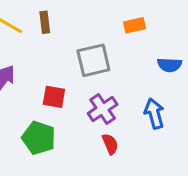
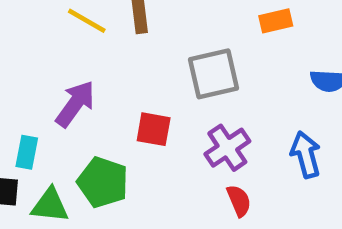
green pentagon: (39, 138) -> (103, 182), moved

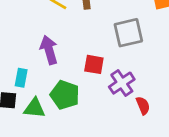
purple arrow: (75, 104) -> (49, 50), turned -52
purple cross: (227, 148) -> (122, 83), moved

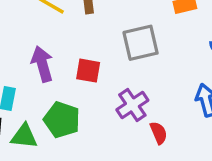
red square: (94, 64) -> (88, 71), moved

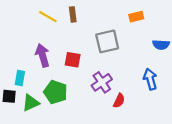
red semicircle: (159, 133) -> (119, 101), turned 48
green triangle: (24, 136) -> (31, 103), turned -30

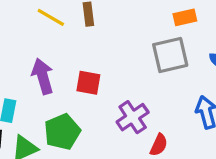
gray square: (107, 41) -> (170, 55), moved
green pentagon: (55, 92) -> (62, 132), turned 30

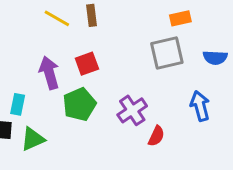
red square: (88, 83) -> (87, 64), moved, turned -30
green pentagon: (62, 132) -> (79, 104), moved

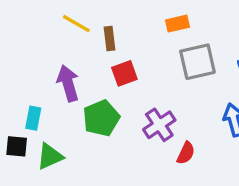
brown rectangle: (91, 15) -> (110, 39), moved
orange rectangle: (180, 18) -> (178, 24), moved
red square: (87, 64) -> (124, 73), moved

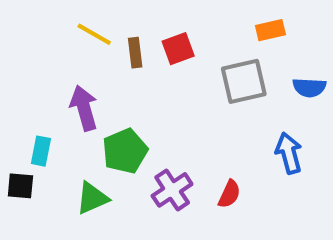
orange rectangle: (178, 24) -> (270, 30), moved
red square: (124, 73) -> (178, 49), moved
purple cross: (159, 125) -> (172, 190), moved
green triangle: (50, 156) -> (92, 198), moved

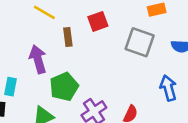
brown rectangle: (135, 53) -> (68, 37), moved
gray square: (244, 81) -> (140, 42), turned 32

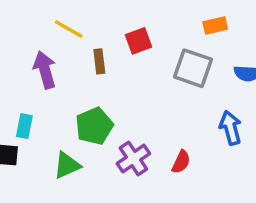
purple arrow: (38, 59) -> (45, 70), moved

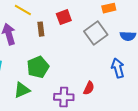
gray square: (193, 68) -> (96, 33), turned 35
purple cross: (133, 158) -> (64, 97), moved, turned 36

